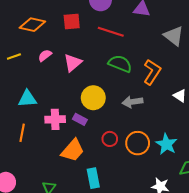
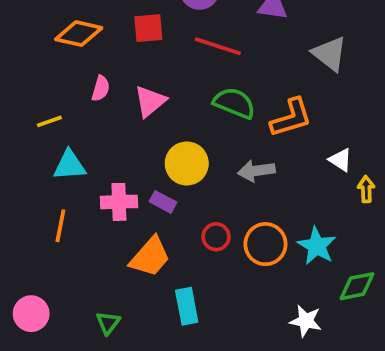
pink semicircle: (45, 55) -> (101, 88), turned 144
yellow line: (14, 57) -> (49, 121), moved
orange L-shape: (152, 72) -> (291, 118), turned 40

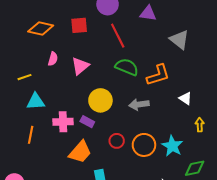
red line: (218, 46) -> (118, 36), turned 45
yellow arrow: (366, 189) -> (200, 125), moved

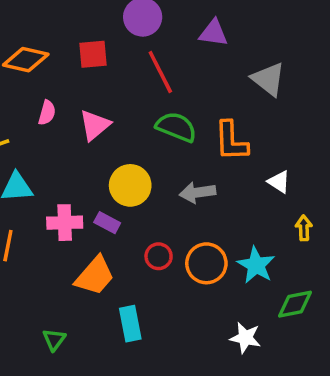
orange L-shape: (158, 75) -> (231, 141), turned 105

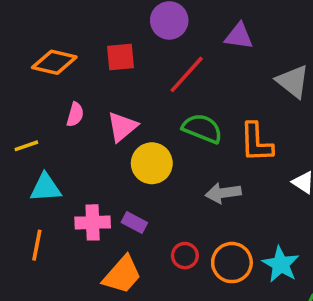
red line: (160, 72) -> (187, 74), turned 69
yellow circle: (130, 185) -> (152, 163), moved

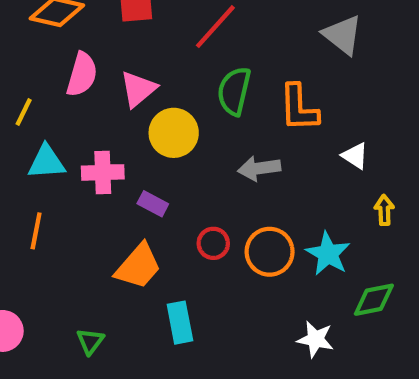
pink semicircle: (75, 114) -> (82, 74), size x1.5
green semicircle: (202, 128) -> (234, 91), turned -99
yellow line: (26, 146) -> (24, 112), turned -45
pink cross: (93, 222) -> (103, 172), moved

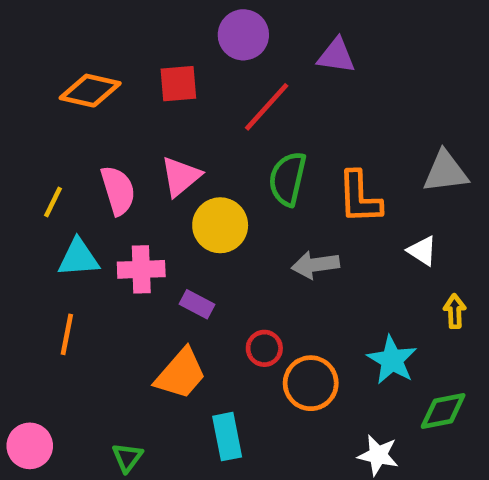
gray triangle: (343, 35) -> (445, 172), moved, turned -45
pink semicircle: (82, 74) -> (118, 190), moved, turned -33
orange circle: (270, 252) -> (311, 383), moved

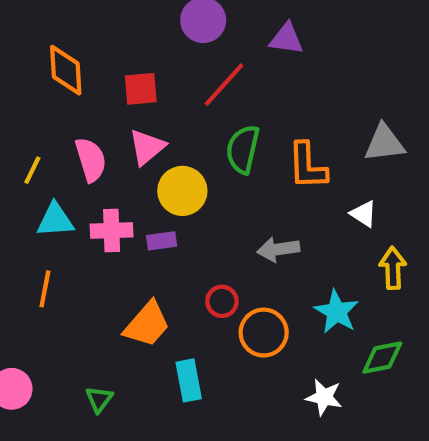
red square: (178, 84) -> (141, 89), moved
orange diamond: (90, 91) -> (66, 70), turned 74
gray arrow: (315, 265) -> (278, 249), moved
purple rectangle: (197, 304) -> (162, 241), moved, turned -36
yellow arrow: (455, 311) -> (393, 268), size x1.4

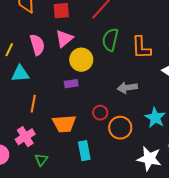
pink cross: (112, 230) -> (25, 137), moved, turned -30
orange line: (45, 289) -> (33, 104), moved
orange trapezoid: (147, 324) -> (64, 124), turned 45
white star: (324, 397) -> (149, 159), size x1.4

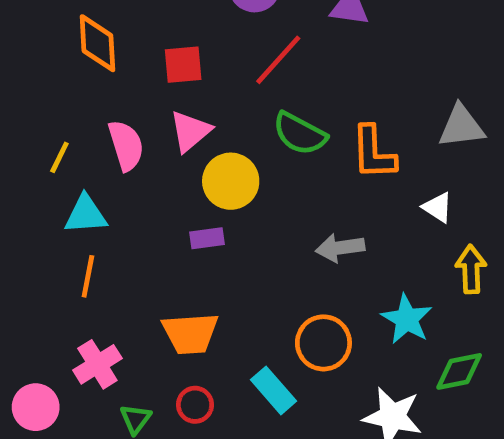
green semicircle: (110, 40) -> (300, 134), turned -75
orange line: (33, 104) -> (88, 276), moved
red circle: (100, 113) -> (195, 405), moved
cyan rectangle: (84, 151) -> (274, 390), moved, turned -30

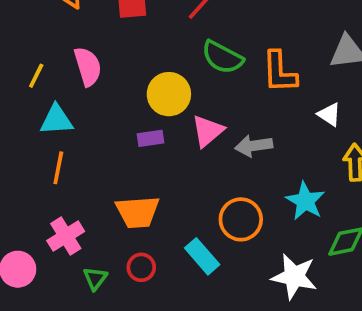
pink triangle: (190, 131) -> (208, 131), moved

